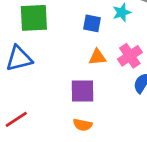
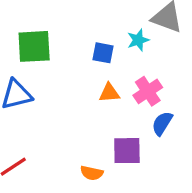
purple square: (83, 91) -> (127, 151), moved

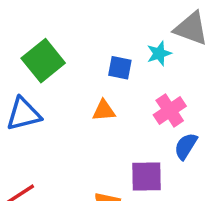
green square: (34, 46) -> (43, 61), turned -36
orange triangle: (109, 93) -> (104, 110), moved

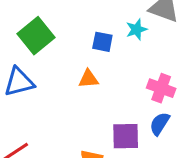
pink cross: (170, 110) -> (161, 88), moved, turned -36
blue semicircle: (186, 146) -> (160, 124), moved

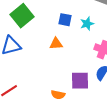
cyan star: (136, 29) -> (87, 24), moved

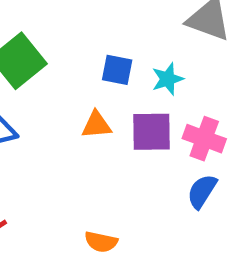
purple square: (80, 81) -> (151, 132), moved

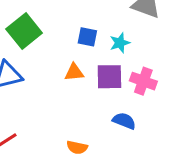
blue semicircle: (202, 191) -> (124, 121), moved, turned 80

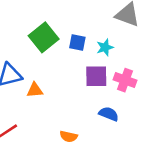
green square: (24, 31) -> (44, 37), moved
orange triangle: (74, 72) -> (35, 90), moved

